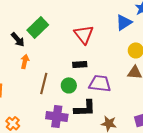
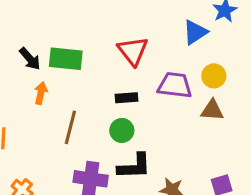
green rectangle: (38, 27) -> (66, 59), moved, turned 50
purple trapezoid: (100, 83) -> (175, 85), moved
green circle: (69, 85) -> (122, 130), moved

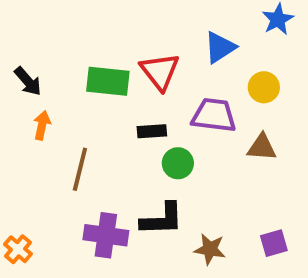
blue triangle: (195, 32) -> (220, 47), moved
green rectangle: (66, 59) -> (108, 81), moved
yellow circle: (214, 76) -> (264, 87), moved
green circle: (122, 130) -> (178, 163), moved

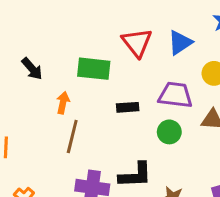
red triangle: (160, 71) -> (137, 43), moved
orange arrow: (42, 125) -> (63, 103), moved
green circle: (178, 163) -> (169, 132), moved

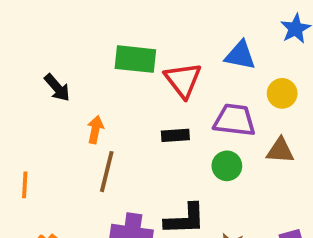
red triangle: (137, 43) -> (183, 80), moved
blue triangle: (180, 43) -> (240, 55), turned 44
green rectangle: (94, 69) -> (135, 59), moved

